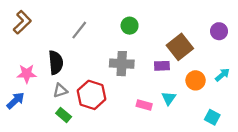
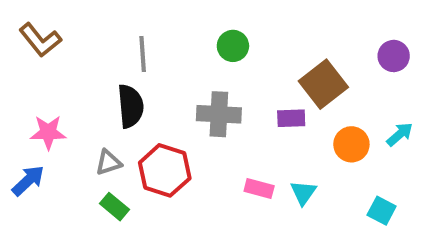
brown L-shape: (22, 22) -> (40, 40), turned 95
gray line: (79, 30) -> (143, 54), turned -42
black semicircle: (56, 63) -> (131, 106), moved
cyan triangle: (169, 98) -> (303, 193), moved

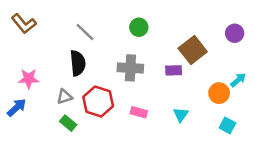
gray line: (143, 54) -> (85, 32), turned -42
orange circle: (351, 144) -> (219, 93), moved
pink rectangle: (259, 189) -> (139, 112), moved

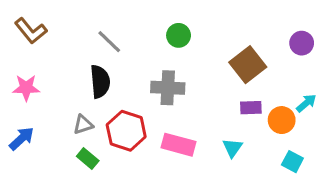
purple rectangle: (174, 70) -> (251, 108), moved
pink star: (29, 79) -> (26, 88), moved
pink rectangle: (139, 112) -> (179, 145), size x1.5

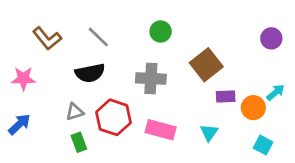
brown L-shape: (31, 31) -> (47, 38), moved
brown square: (248, 65) -> (206, 65), moved
black semicircle: (100, 82) -> (90, 73), turned 84
green rectangle: (88, 159) -> (79, 142), turned 30

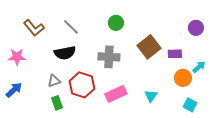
purple rectangle: (226, 97) -> (175, 54), moved
pink rectangle: (161, 130) -> (116, 94), turned -40

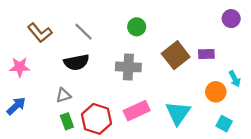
purple circle: (196, 28) -> (231, 19), moved
purple rectangle: (175, 54) -> (206, 54), moved
cyan arrow: (199, 67) -> (235, 79), turned 104
red hexagon: (82, 85) -> (96, 119), moved
cyan triangle: (151, 96) -> (178, 113), size x1.6

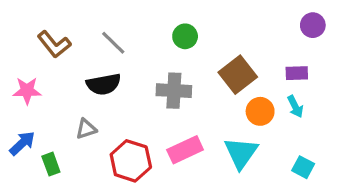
purple rectangle: (206, 54) -> (297, 73), moved
cyan arrow: (235, 79) -> (295, 107), moved
orange circle: (216, 92) -> (260, 111), moved
green rectangle: (67, 121) -> (51, 164), moved

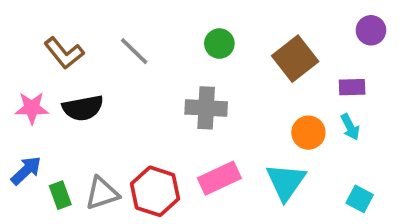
brown square: (238, 75) -> (295, 59), moved
black semicircle: (104, 84) -> (83, 108), moved
gray triangle: (86, 129) -> (102, 193), moved, size x1.4

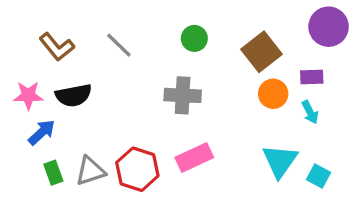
purple circle: (371, 30) -> (329, 27), size x1.5
orange circle: (308, 133) -> (273, 94), moved
blue arrow: (26, 170) -> (42, 132), moved
cyan triangle: (286, 182) -> (280, 161), moved

